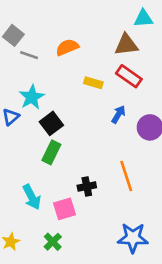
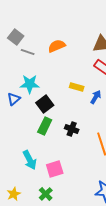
yellow rectangle: (93, 83) -> (77, 87), moved
cyan star: (32, 97) -> (30, 84), turned 30
black cross: (87, 187) -> (72, 129), moved, turned 32

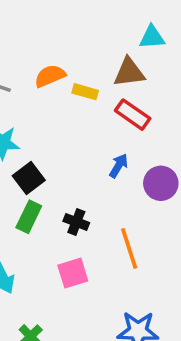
yellow rectangle: (77, 87) -> (85, 92), moved
pink square: (55, 169) -> (73, 273), moved

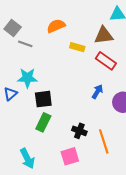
orange semicircle: (50, 76) -> (56, 26), moved
black square: (29, 178) -> (43, 99), turned 30
black cross: (76, 222) -> (79, 131), moved

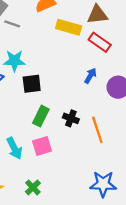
yellow rectangle: (77, 47) -> (69, 27), size x1.5
green rectangle: (43, 122) -> (41, 116), moved
pink square: (70, 156) -> (42, 146), moved

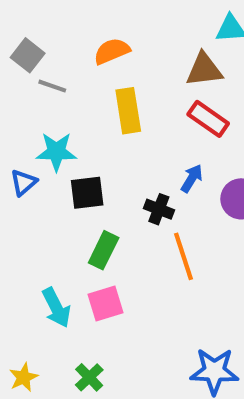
yellow rectangle: (69, 27) -> (128, 111), moved, turned 65
black cross: (71, 118) -> (159, 209), moved
orange line: (97, 130) -> (184, 256), moved

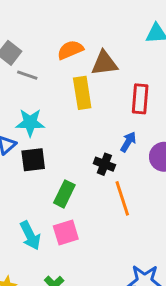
brown triangle: (204, 70) -> (104, 63), moved
red rectangle: (208, 119) -> (140, 99), turned 60
black square: (87, 193) -> (33, 160), moved

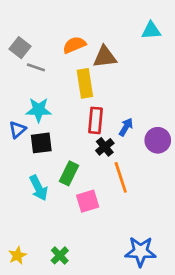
red rectangle: (140, 99) -> (96, 120), moved
black cross: (104, 164) -> (105, 147), turned 30
pink square: (66, 233) -> (88, 201), moved
cyan arrow: (30, 235) -> (39, 188), moved

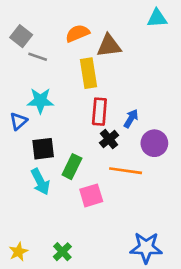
purple circle: (158, 140) -> (154, 143), moved
black square: (41, 143) -> (43, 149), moved
orange line: (121, 177) -> (126, 171), turned -64

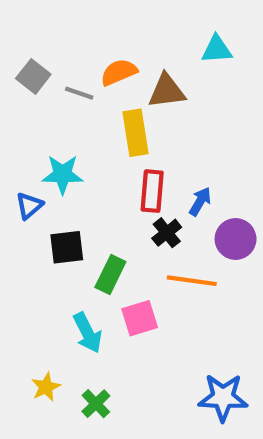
cyan triangle: (157, 18) -> (217, 49), moved
gray line: (38, 57) -> (79, 93), moved
cyan arrow: (40, 182) -> (88, 333), moved
yellow star: (18, 252) -> (46, 387), moved

